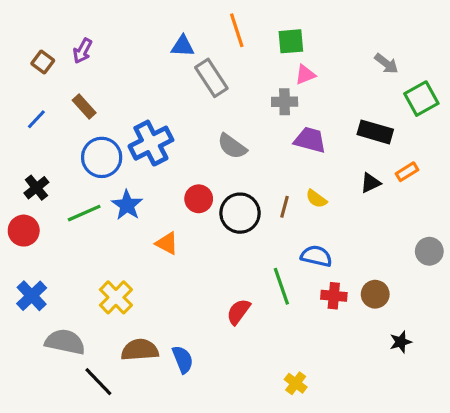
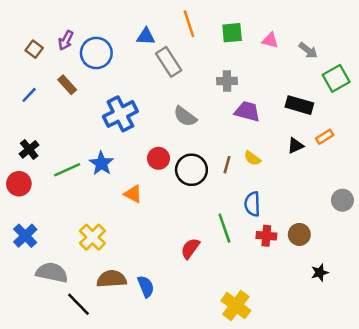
pink triangle: (305, 75) -> (270, 40), moved, turned 36
blue circle: (102, 157) -> (96, 53), moved
blue semicircle: (316, 256) -> (252, 204), turned -105
yellow cross: (296, 383) -> (236, 306), size x1.6

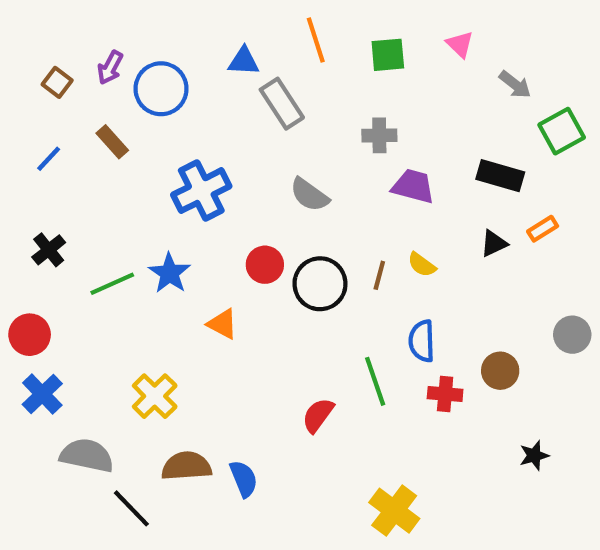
pink triangle: (270, 40) -> (460, 44), moved, turned 30
red circle: (19, 184) -> (30, 335), moved
brown circle: (299, 234) -> (500, 371), moved

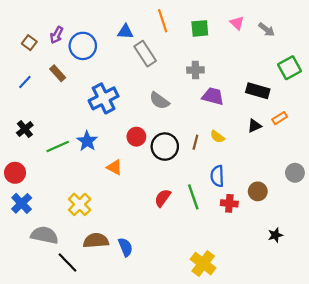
gray arrow: (515, 85) -> (267, 30), moved
red semicircle: (318, 415) -> (163, 198), moved

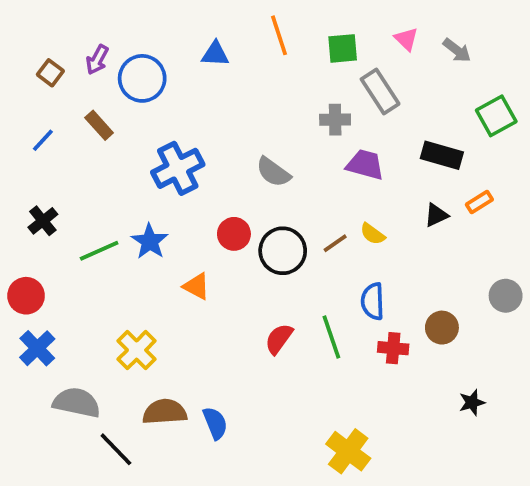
gray rectangle: (145, 54) -> (380, 92), moved
brown line: (195, 142) -> (335, 243), turned 40

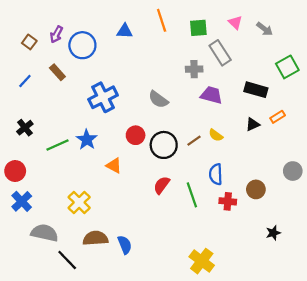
red semicircle: (279, 339) -> (162, 185), moved

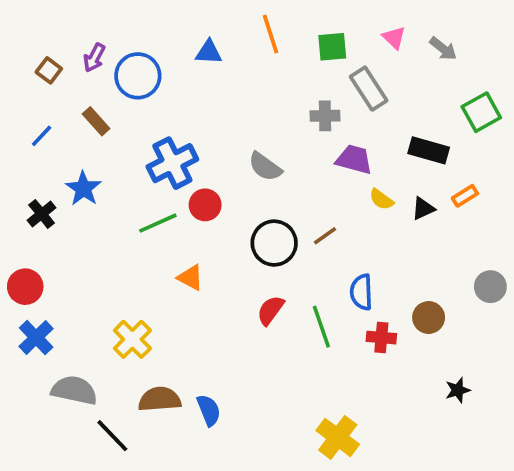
red circle: (136, 135) -> (205, 205), moved
yellow semicircle: (216, 135) -> (381, 199), moved
blue star: (87, 140) -> (83, 189), moved
green line: (57, 145) -> (158, 223), moved

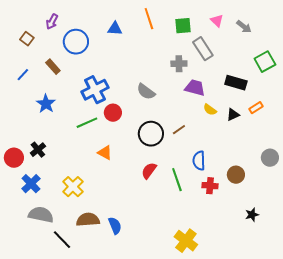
purple arrow: (94, 58) -> (52, 22), moved
black cross: (42, 214) -> (38, 150), moved
blue cross: (36, 338) -> (31, 184), moved

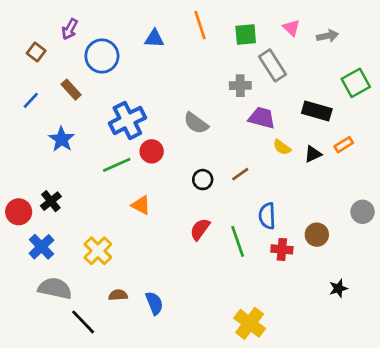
gray arrow: (244, 27) -> (328, 36), turned -49
black circle: (151, 134) -> (203, 180), size x0.6
brown semicircle: (88, 220) -> (118, 295), size x0.6

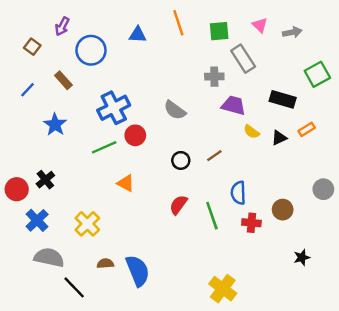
blue semicircle: (154, 303) -> (138, 271), size x1.5

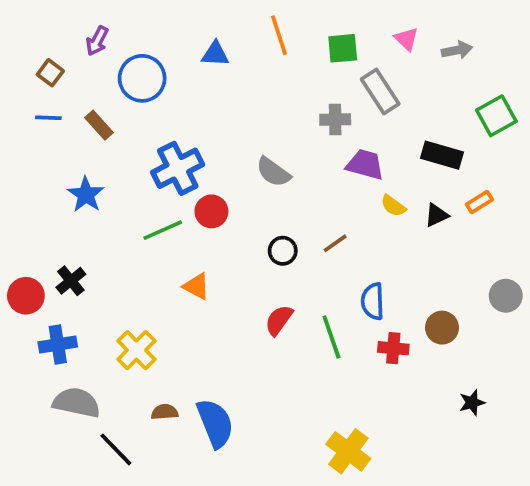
blue line: (27, 90) -> (48, 118), moved, turned 49
blue cross: (37, 220) -> (58, 344), turned 35

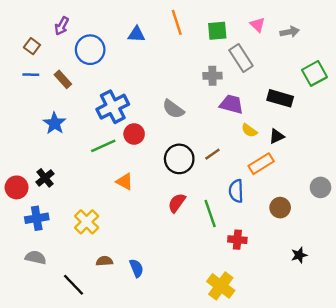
orange rectangle: (479, 202) -> (261, 164), moved, size x1.5
black circle: (283, 251) -> (179, 159), size x1.6
red cross: (393, 348) -> (237, 240), moved
gray semicircle: (77, 403) -> (36, 257), moved, size x0.7
blue semicircle: (215, 423) -> (136, 268), size x0.6

